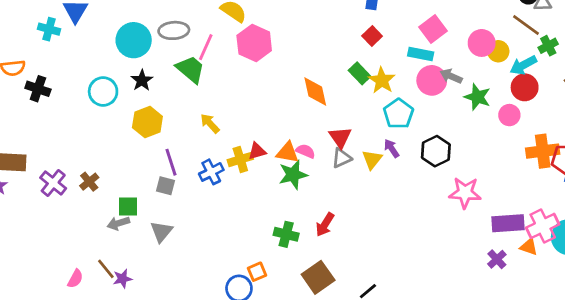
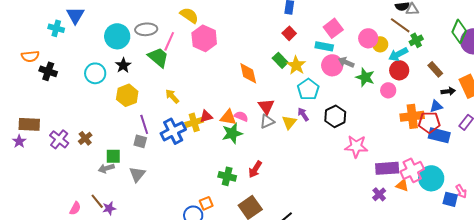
blue cross: (211, 172) -> (173, 131), size x1.4

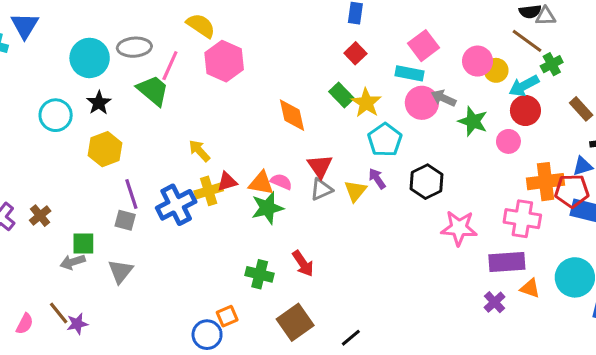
yellow arrow: (172, 96) -> (199, 151), moved
red arrow: (255, 169) -> (303, 264), turned -66
pink cross: (412, 170) -> (522, 219), moved, turned 35

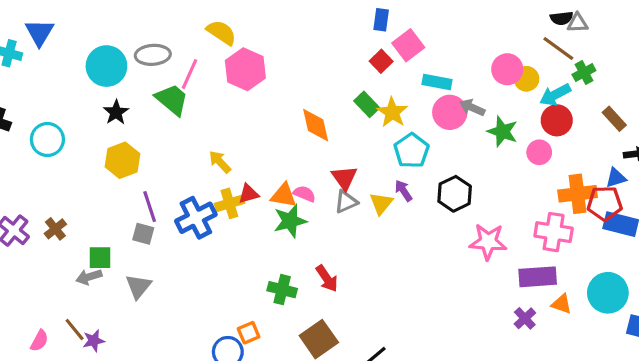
pink square: (423, 46) -> (408, 45), moved
cyan circle: (56, 115) -> (47, 139), moved

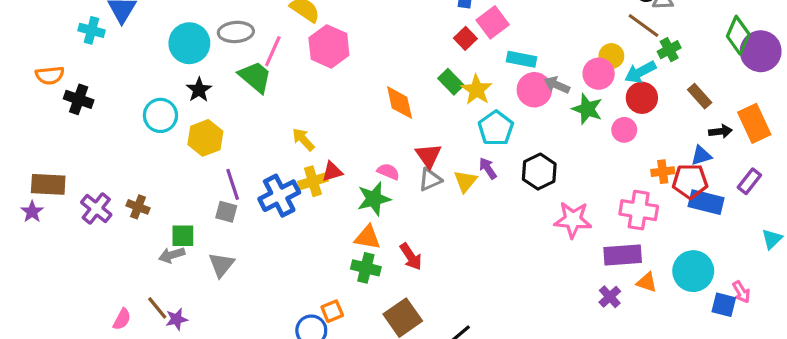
pink circle: (507, 69) -> (599, 74), moved
cyan circle: (47, 139) -> (160, 115), moved
orange cross: (578, 194) -> (663, 172), size x0.6
orange triangle: (284, 195) -> (367, 237), moved
brown cross: (55, 229) -> (138, 207), turned -30

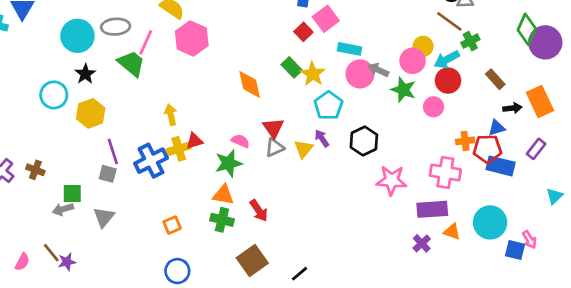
yellow arrow: (303, 139) -> (171, 115), turned 30
orange square: (332, 311) -> (172, 225), moved

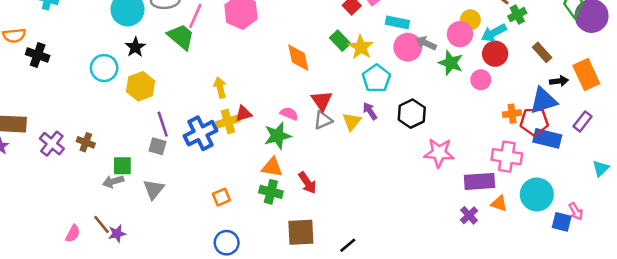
blue triangle: (497, 128) -> (543, 101), size x1.6
pink cross: (445, 172) -> (507, 157), moved
brown square: (252, 261) -> (301, 232), turned 32

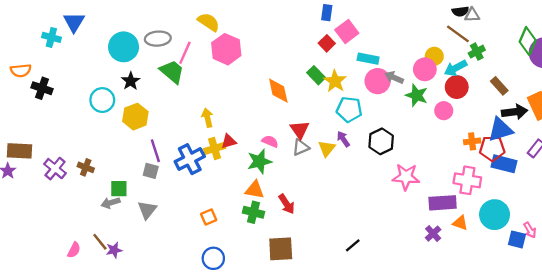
cyan pentagon: (376, 78) -> (349, 109), turned -30
black arrow: (559, 81) -> (515, 112), size x1.5
black line: (348, 245) -> (353, 245), moved

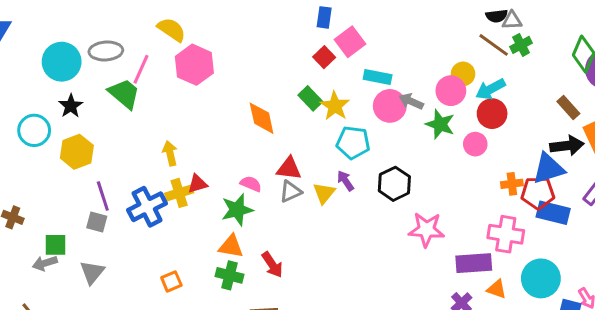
green cross: (477, 52) -> (521, 45), moved
brown rectangle: (499, 86) -> (568, 107), moved
red triangle: (300, 130) -> (289, 169), turned -48

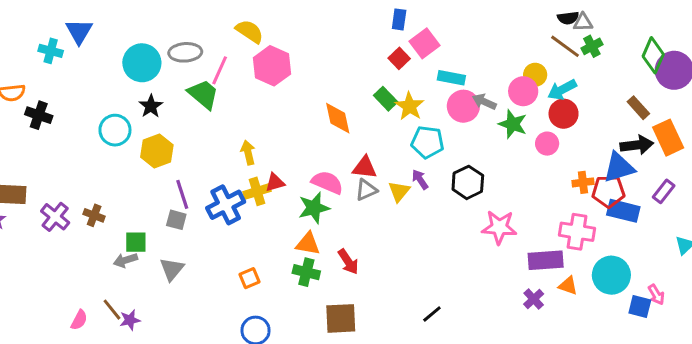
pink semicircle: (251, 184) -> (327, 182), size x1.5

